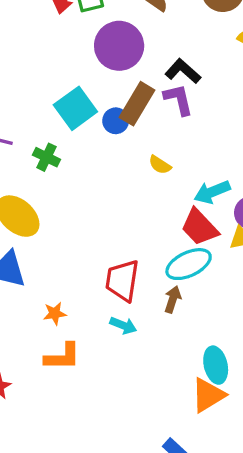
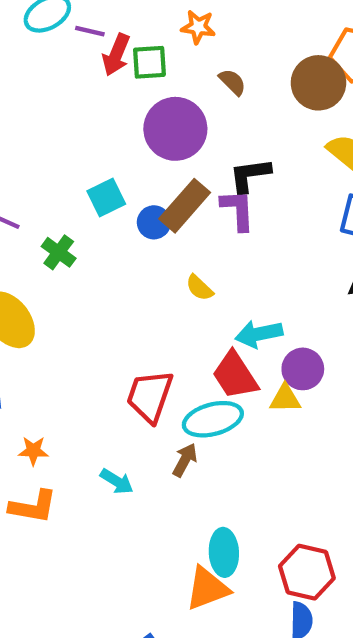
black L-shape: (183, 71) -> (250, 175), turned -60
cyan square: (75, 108) -> (106, 197), size x0.7
red trapezoid: (122, 280) -> (150, 396), moved

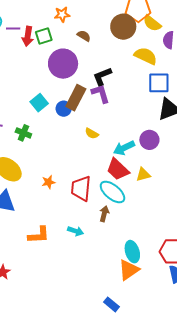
purple circle: (303, 369) -> (149, 140), moved
cyan ellipse: (213, 419) -> (112, 192), turned 68
orange star: (33, 451) -> (48, 182), moved
orange L-shape: (33, 507) -> (39, 235), moved

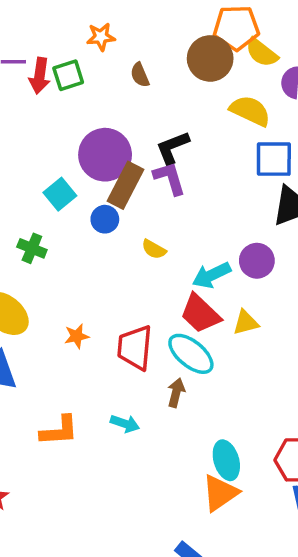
brown semicircle: (84, 36) -> (140, 75), turned -144
purple circle: (63, 64) -> (105, 155), moved
blue circle: (64, 109) -> (105, 219), moved

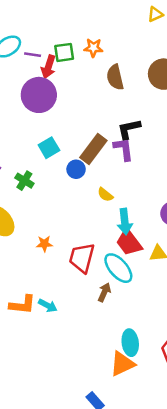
green square: (68, 75) -> (64, 52), moved
brown semicircle: (140, 75) -> (115, 77), size x1.5
purple circle: (105, 155) -> (39, 95), moved
cyan arrow: (211, 275) -> (125, 222), moved, turned -80
cyan arrow: (125, 424) -> (48, 306), moved

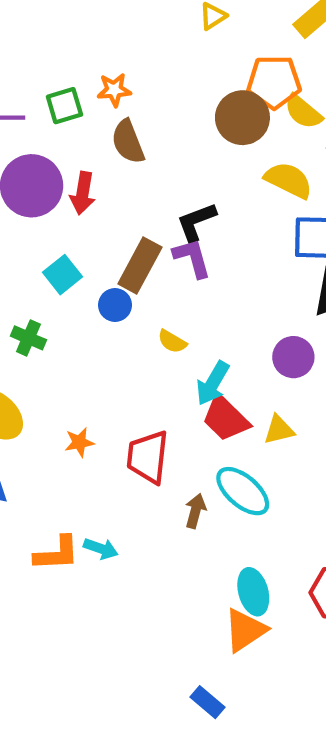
red arrow: (48, 67) -> (83, 193), moved
brown semicircle: (115, 77) -> (128, 142), moved
cyan arrow: (125, 222) -> (213, 383), turned 45
cyan ellipse: (118, 268) -> (243, 491), moved

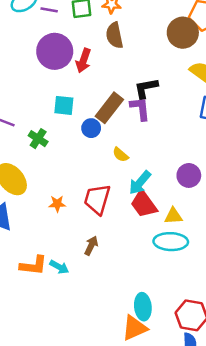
cyan square: (62, 275) -> (64, 105), turned 35
red trapezoid: (148, 457) -> (97, 199), moved
cyan ellipse: (243, 491) -> (171, 242), moved, turned -48
brown arrow: (195, 511) -> (91, 246), moved

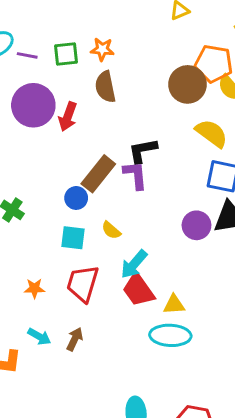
cyan square: (64, 105) -> (73, 238), moved
purple circle: (189, 175) -> (196, 225), moved
cyan arrow: (59, 267) -> (39, 337), moved

